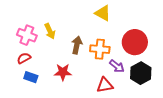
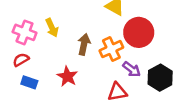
red circle: (135, 42) -> (139, 32), moved
orange cross: (100, 49) -> (111, 49), turned -30
red star: (63, 72) -> (67, 76), turned 30

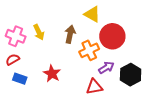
brown arrow: (84, 44) -> (70, 34), moved
purple arrow: (132, 69) -> (106, 68), turned -70

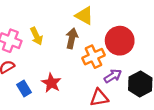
yellow triangle: (92, 14) -> (84, 16), moved
blue rectangle: (20, 79) -> (24, 89), moved, turned 40

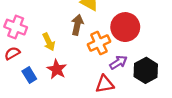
yellow arrow: (36, 36) -> (49, 42), moved

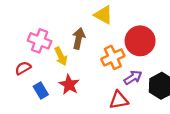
brown arrow: (77, 25) -> (79, 38), moved
pink cross: (16, 27) -> (40, 41), moved

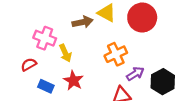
brown arrow: (79, 38) -> (83, 22), moved, turned 66
red circle: (140, 41) -> (142, 18), moved
blue rectangle: (41, 91) -> (46, 86), turned -35

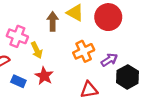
brown arrow: (83, 22) -> (53, 21), turned -78
purple arrow: (135, 74) -> (109, 60), moved

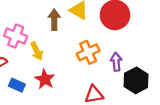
purple arrow: (109, 60) -> (116, 62), turned -63

